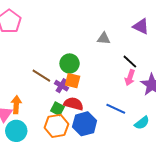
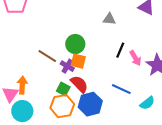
black line: (130, 62) -> (120, 50), moved, turned 70
pink arrow: (130, 78) -> (135, 58), turned -49
red semicircle: (74, 104) -> (79, 84), turned 30

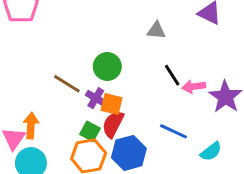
black line: (120, 50) -> (172, 75), turned -56
pink arrow: (135, 58) -> (194, 87), turned 112
orange square: (78, 61) -> (112, 104), moved
red semicircle: (79, 84) -> (113, 124), turned -108

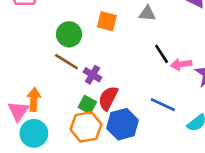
green circle: (107, 66) -> (69, 34), moved
orange square: (112, 104) -> (107, 21), moved

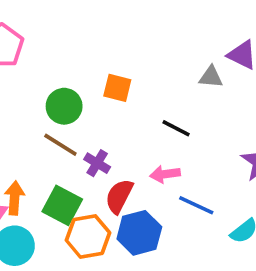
gray triangle: (147, 13) -> (211, 77), moved
black line: (162, 54) -> (176, 128), moved, turned -30
pink arrow: (181, 64) -> (165, 174), moved
green square: (87, 105) -> (62, 205), moved, size x1.5

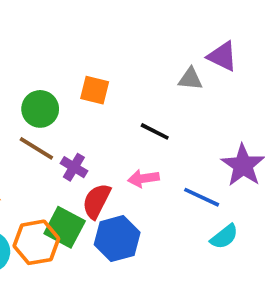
green square: (62, 205) -> (65, 227), moved
blue line: (196, 205) -> (202, 197), moved
orange hexagon: (88, 237) -> (36, 242), moved

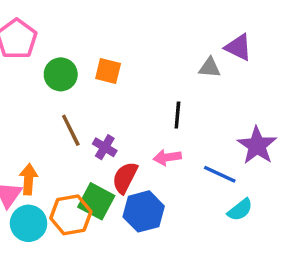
orange square: (95, 90) -> (108, 71), moved
green circle: (40, 109) -> (61, 74), moved
black line: (155, 131) -> (177, 115), turned 68
brown line: (36, 148) -> (71, 130), turned 32

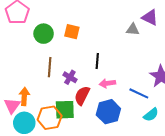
black line: (177, 115) -> (97, 61), moved
brown line: (71, 130) -> (50, 67), turned 30
green square: (96, 201) -> (65, 110), turned -30
blue hexagon: (144, 211) -> (108, 112), moved

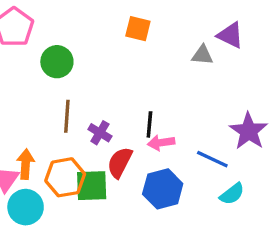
orange square: (72, 32) -> (138, 29), moved
black line: (97, 61) -> (149, 124), moved
orange hexagon: (50, 118) -> (65, 177), moved

